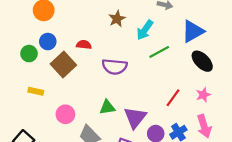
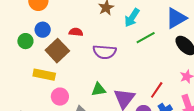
yellow rectangle: (36, 91) -> (44, 75), moved, size x1.5
red line: (173, 98) -> (157, 90), moved

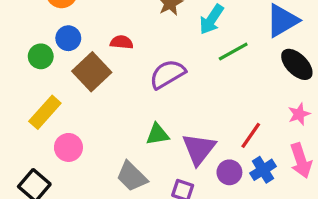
purple semicircle: (105, 52) -> (167, 74), turned 145
yellow rectangle: (44, 75) -> (45, 112), moved, turned -60
pink circle: (60, 97) -> (68, 147), moved

